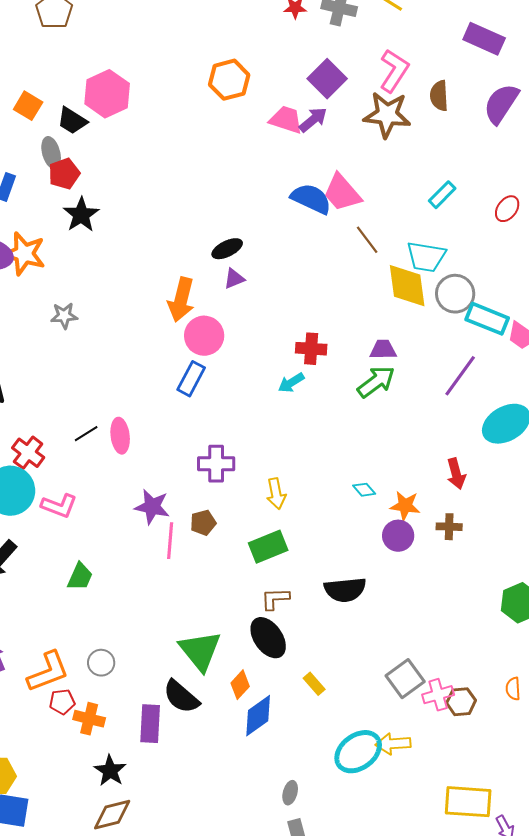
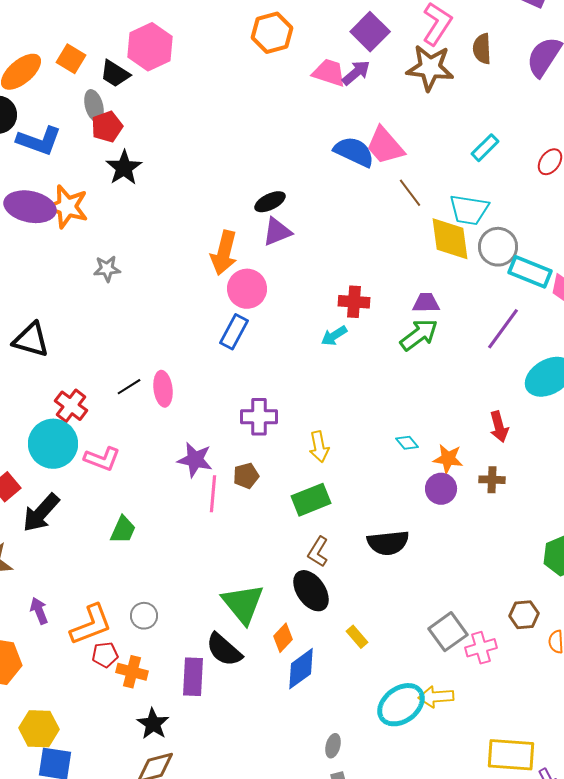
purple triangle: (234, 279) -> (277, 232), size x1.4
brown L-shape: (275, 599) -> (318, 552), turned -56
brown hexagon: (461, 702) -> (524, 615), moved

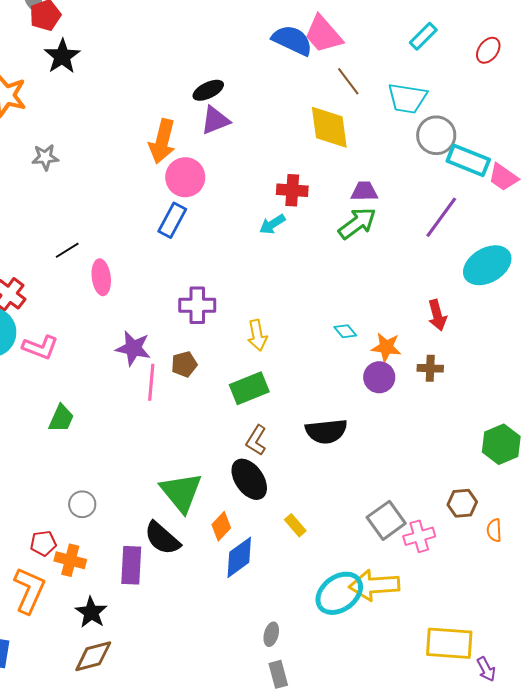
yellow diamond: (450, 239) -> (329, 127), moved
black line: (129, 387) -> (67, 250), moved
orange L-shape: (91, 625) -> (29, 590), moved, turned -45
yellow arrow: (436, 697) -> (374, 585), size x1.4

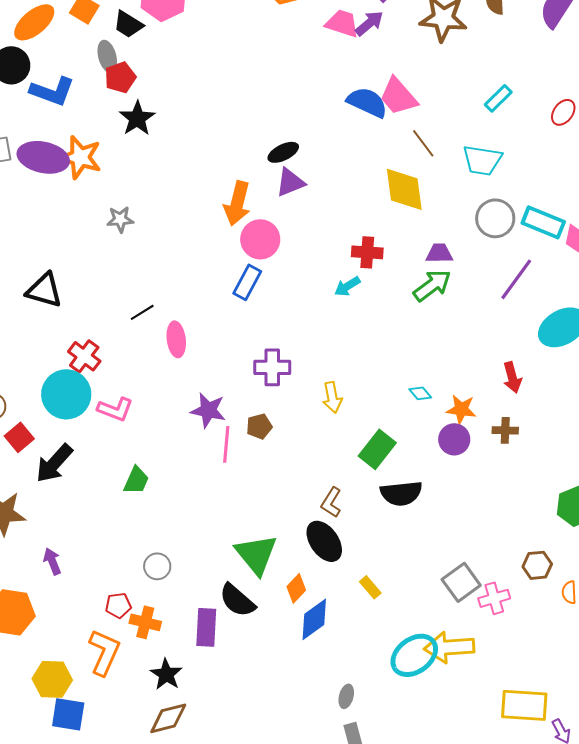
gray circle: (436, 135) -> (495, 218), moved
green rectangle: (249, 388) -> (377, 449), moved, turned -30

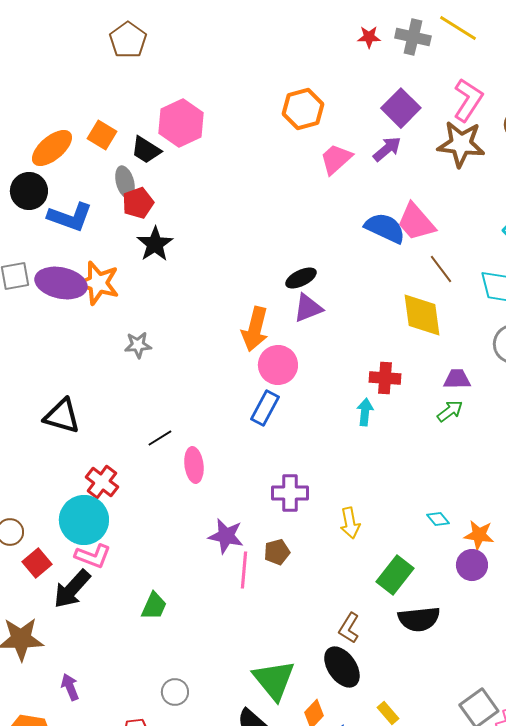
pink trapezoid: (342, 23) -> (336, 159), moved, turned -60
green arrow: (432, 285) -> (450, 411), size x0.7
cyan arrow: (347, 286) -> (365, 412), turned 128
pink L-shape: (115, 409) -> (93, 556), moved

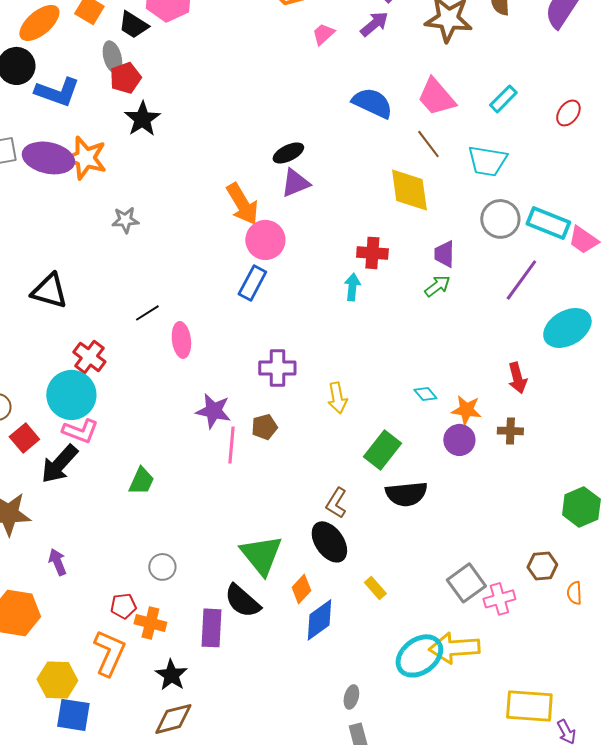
pink trapezoid: (336, 159) -> (323, 34), size x0.7
pink trapezoid: (416, 222) -> (436, 97), moved
orange arrow: (255, 329) -> (242, 204), turned -45
purple trapezoid: (457, 379) -> (444, 254), turned -88

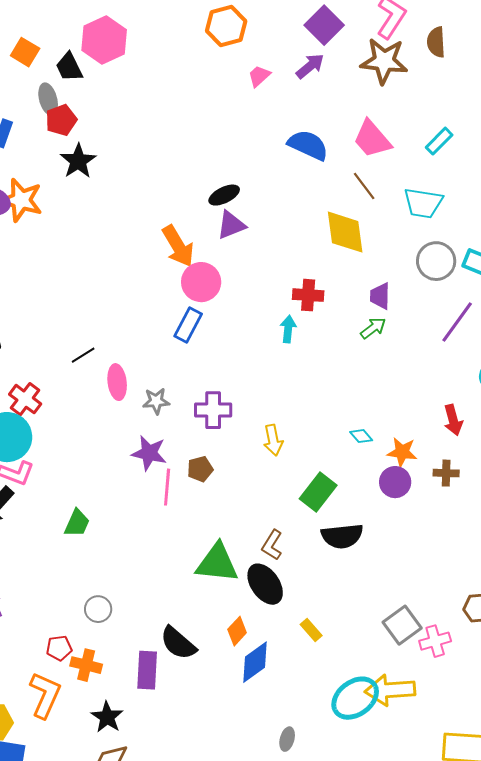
black trapezoid: (133, 25) -> (69, 67), turned 32
gray star: (125, 220) -> (156, 401), moved
green triangle: (261, 555) -> (217, 563), moved, turned -45

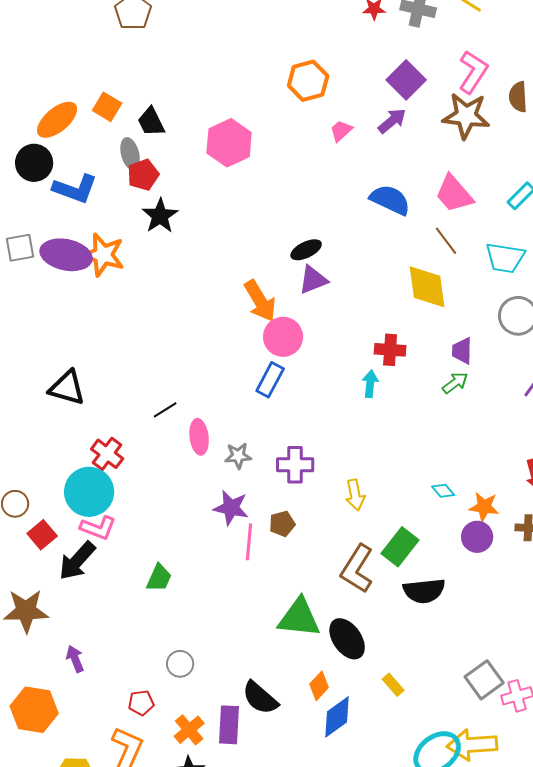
pink hexagon: (104, 40) -> (229, 143), moved
brown L-shape: (272, 545) -> (357, 569), moved, size x1.6
orange cross: (86, 665) -> (189, 730), moved, turned 36

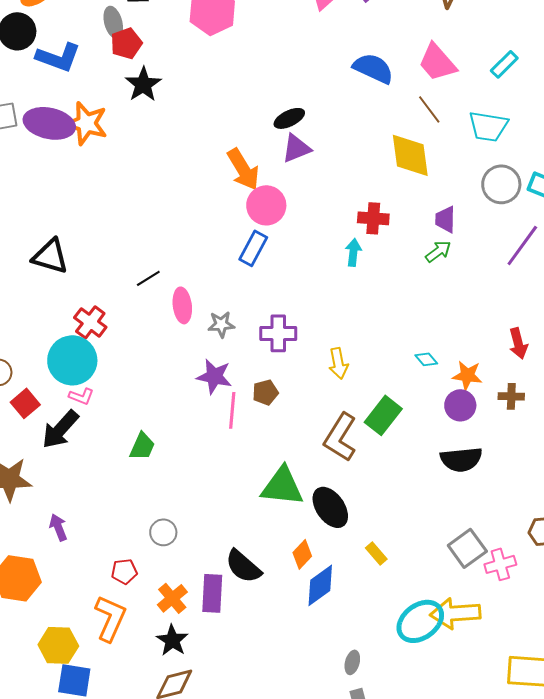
pink L-shape: (98, 528) -> (81, 396), size x0.7
black semicircle: (424, 591) -> (461, 459), moved

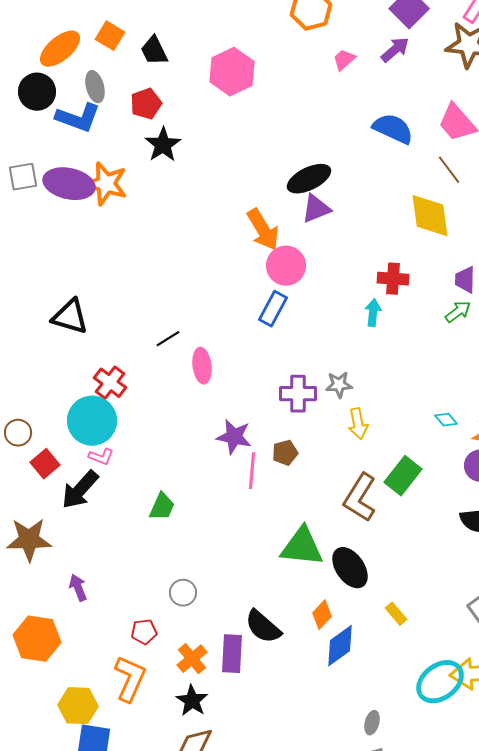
gray ellipse: (113, 22) -> (95, 87), moved
black ellipse: (289, 118) -> (309, 179), size x1.4
gray star: (221, 324) -> (339, 385), moved

